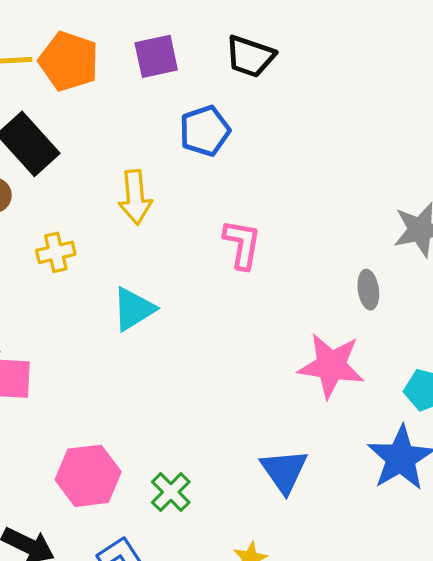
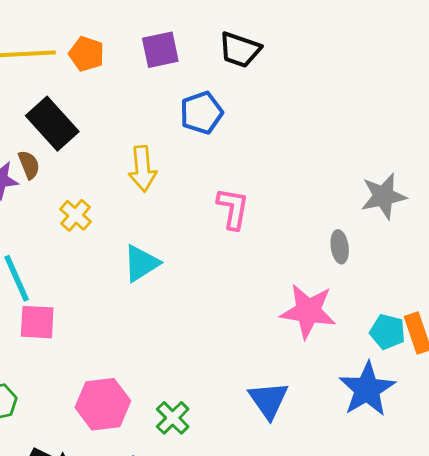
orange pentagon: (69, 61) -> (86, 54), size x0.7
yellow cross: (56, 252) -> (76, 215), turned -36

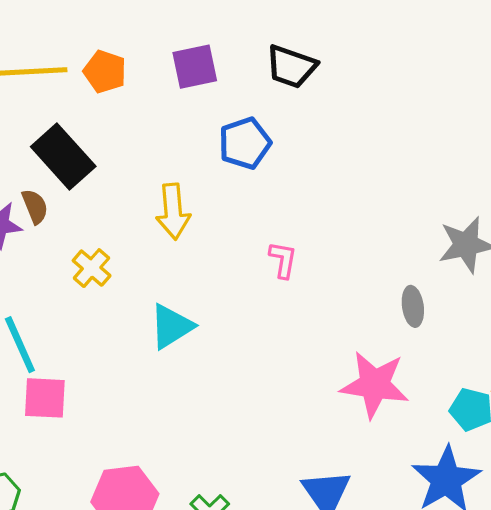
pink L-shape: (233, 208) -> (283, 260), size x0.7

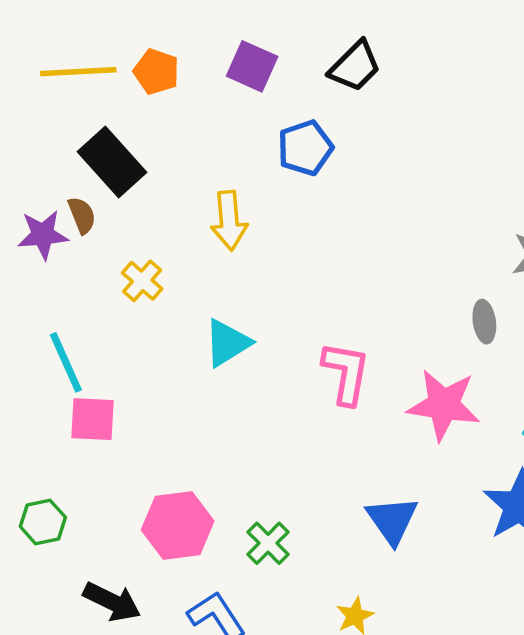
purple square: (195, 67) -> (252, 66), turned 36
black trapezoid: (291, 67) -> (355, 66), turned -64
pink L-shape: (283, 260) -> (346, 373), moved, size x1.6

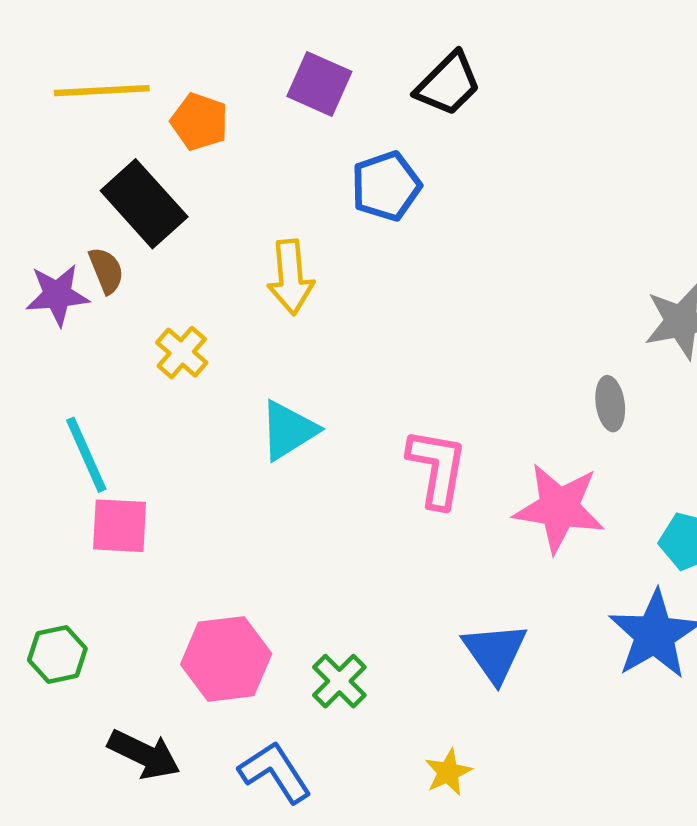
orange pentagon: (156, 72) -> (200, 122), moved

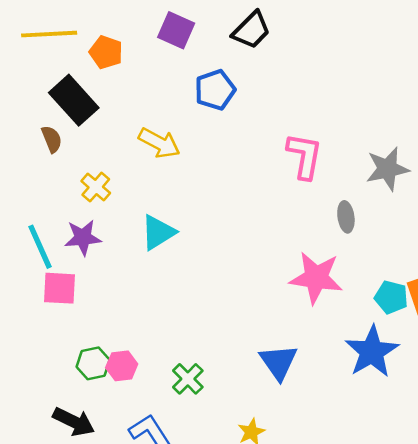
yellow arrow: (291, 277) -> (159, 143), turned -57
purple star: (57, 295) -> (83, 238), moved
pink L-shape: (437, 468) -> (304, 156), moved
green hexagon: (57, 654) -> (93, 363), moved
pink hexagon: (226, 659) -> (122, 366), size x0.6

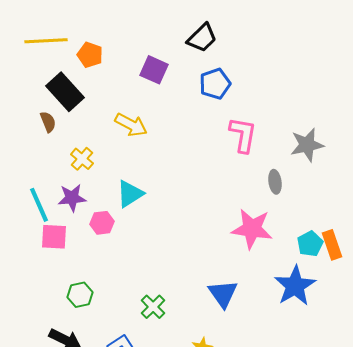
purple square: (176, 30) -> (154, 70), moved
blue pentagon: (215, 90) -> (215, 84), moved
cyan pentagon: (391, 297) -> (310, 244), turned 30
pink hexagon: (122, 366) -> (102, 223), moved

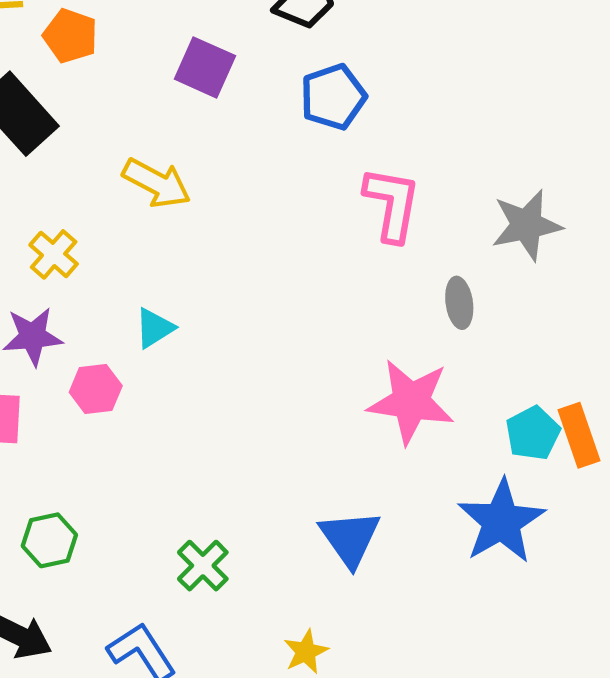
cyan triangle: (130, 194) -> (154, 328), size x0.7

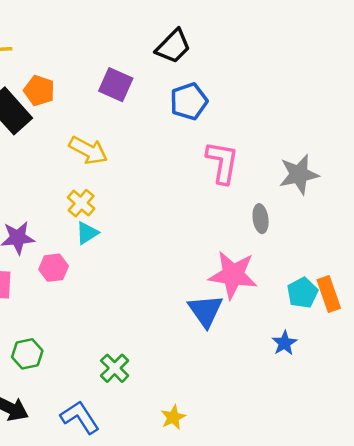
orange pentagon: (70, 36) -> (39, 91), moved
yellow cross: (54, 254) -> (81, 203), moved
blue star: (501, 521) -> (284, 343), size x0.5
blue triangle: (350, 538) -> (206, 311), moved

